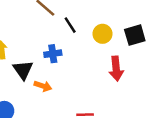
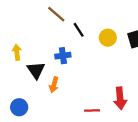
red arrow: (116, 69) -> (120, 98), moved
orange arrow: (43, 86) -> (54, 85), turned 88

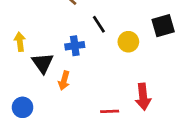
black line: (79, 30) -> (99, 24), moved
yellow circle: (108, 38) -> (128, 42), moved

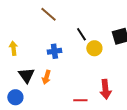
black line: (99, 24) -> (81, 34), moved
black triangle: (43, 63) -> (26, 75), moved

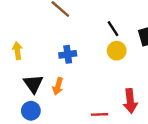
black line: (81, 34) -> (113, 29), moved
blue circle: (15, 97) -> (31, 111), moved

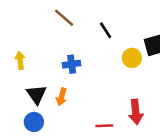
black line: (113, 29) -> (106, 30), moved
yellow circle: (117, 51) -> (132, 58), moved

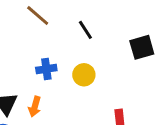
yellow circle: (132, 58) -> (84, 75), moved

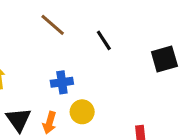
yellow circle: (84, 75) -> (82, 112), moved

